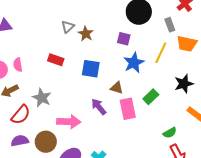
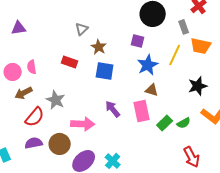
brown star: (86, 34) -> (99, 47), moved
brown triangle: (117, 88) -> (152, 90), moved
green rectangle: (151, 97) -> (165, 123), moved
green semicircle: (170, 133) -> (184, 123), moved

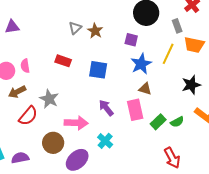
brown star: (99, 47) -> (95, 31), moved
purple semicircle: (34, 143) -> (20, 158), moved
red arrow: (192, 157) -> (172, 158), moved
cyan cross: (113, 161) -> (105, 141), moved

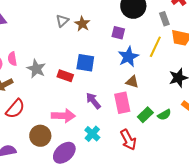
red rectangle: (63, 61) -> (65, 76), moved
gray star: (49, 99) -> (36, 69), moved
red arrow: (172, 158) -> (128, 140), moved

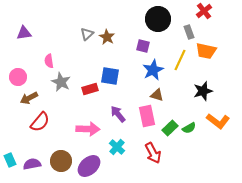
pink semicircle: (12, 59) -> (49, 61), moved
red rectangle: (65, 76) -> (90, 89), turned -35
brown circle: (40, 136) -> (61, 161), moved

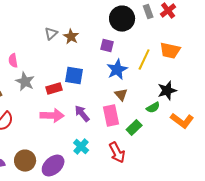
gray rectangle: (189, 32) -> (148, 12), moved
brown triangle: (157, 95) -> (121, 95), turned 32
green semicircle: (189, 128) -> (153, 108), moved
pink arrow: (88, 129) -> (52, 116), moved

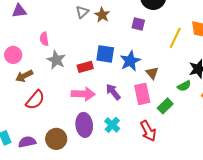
blue star: (117, 70) -> (130, 61), moved
purple ellipse: (53, 166) -> (84, 125), moved, turned -55

